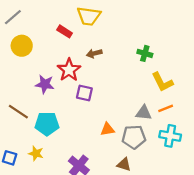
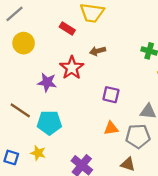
purple square: (84, 93) -> (111, 95), moved

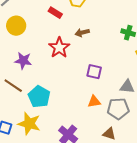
purple star: (47, 82) -> (23, 61), moved
cyan pentagon: (49, 123) -> (39, 97), turned 30
yellow star: (38, 153) -> (29, 124), size x1.6

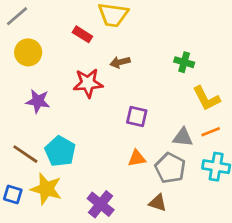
red star: (59, 48) -> (88, 83), turned 30
brown line: (13, 86) -> (25, 154), moved
gray pentagon: (118, 109) -> (170, 168), turned 30

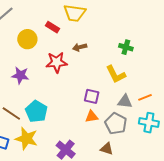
yellow circle: (28, 52) -> (27, 39), moved
yellow L-shape: (206, 98) -> (116, 74), moved
purple square: (137, 116) -> (92, 96), moved

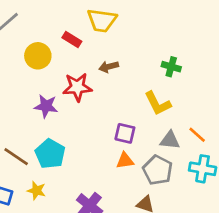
purple star: (20, 75) -> (46, 106), moved
orange line: (145, 97) -> (197, 135), turned 64
yellow star: (26, 139) -> (36, 191), size x0.6

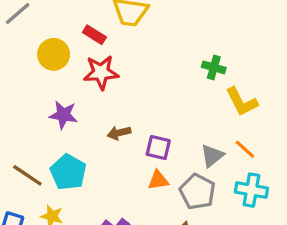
brown arrow: (109, 67) -> (119, 133), moved
red star: (77, 87) -> (101, 72), moved
yellow L-shape: (158, 103) -> (242, 102), moved
gray triangle: (170, 140) -> (212, 156), turned -45

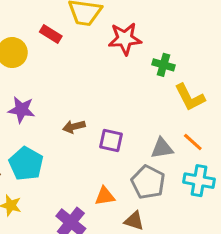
red star: (101, 72) -> (125, 39), moved
gray triangle: (212, 156) -> (162, 148), turned 30
orange triangle: (158, 180) -> (105, 196), moved

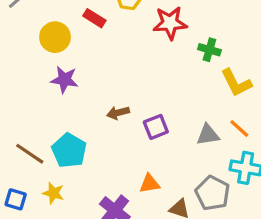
purple star: (21, 110) -> (64, 80), moved
purple square: (111, 141) -> (156, 127), turned -35
gray pentagon: (148, 182) -> (213, 193), moved

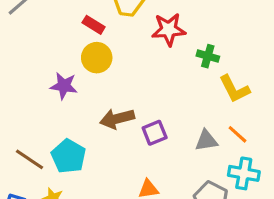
yellow circle: (55, 37) -> (97, 58), moved
brown arrow: (118, 113) -> (117, 119), size x1.5

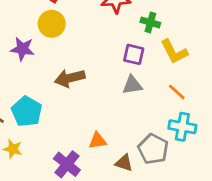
purple square: (155, 133) -> (134, 54), moved, turned 35
gray triangle: (206, 141) -> (132, 85), moved

